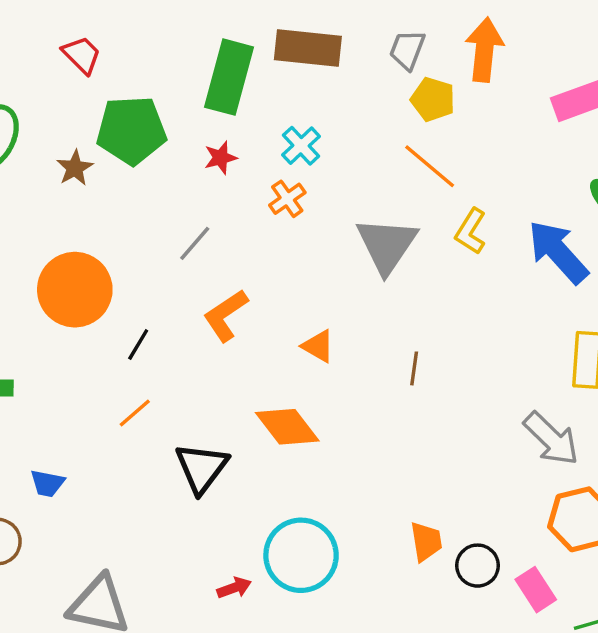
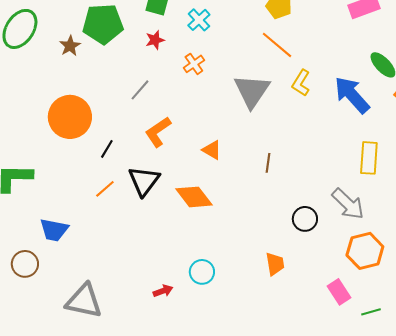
cyan cross: (301, 146) -> (199, 20), moved
black triangle: (202, 468) -> (144, 181), moved
blue trapezoid: (47, 483) -> (54, 230), size x1.4
cyan circle: (301, 555) -> (202, 272), size x0.6
black circle: (478, 566) -> (305, 219), moved

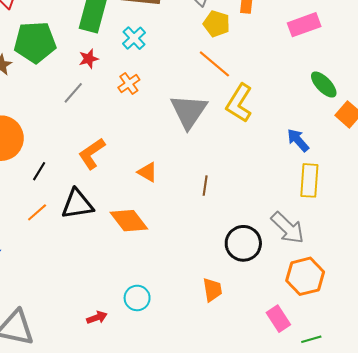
yellow L-shape: (301, 83) -> (239, 103), size x1.4
gray line: (140, 90) -> (73, 93), moved
blue arrow: (352, 95) -> (298, 140), moved, size x0.6
black triangle: (144, 181) -> (77, 204), turned 44
black circle: (305, 219) -> (243, 243), size x1.4

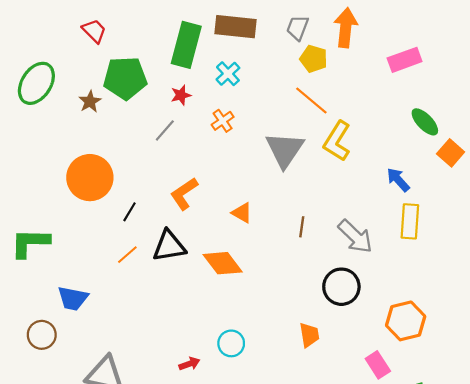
gray arrow: (288, 228) -> (355, 236), moved

